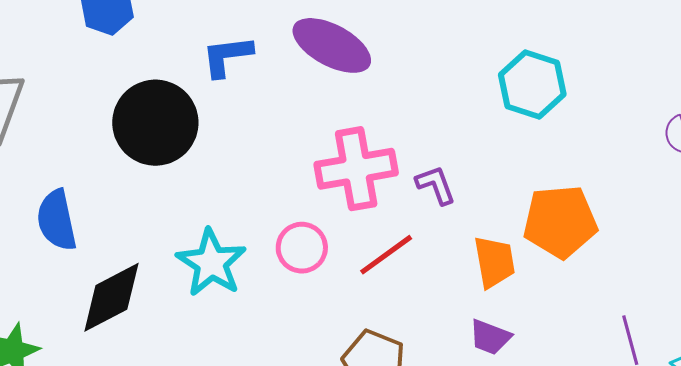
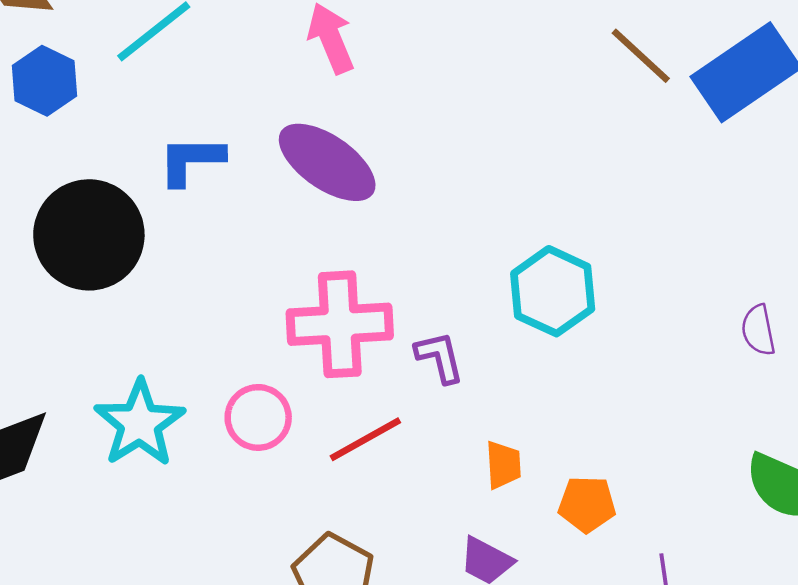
cyan hexagon: (532, 84) -> (553, 291), moved
orange pentagon: (560, 222) -> (587, 504), moved, size x0.6
orange trapezoid: (494, 262) -> (503, 465), size x0.7

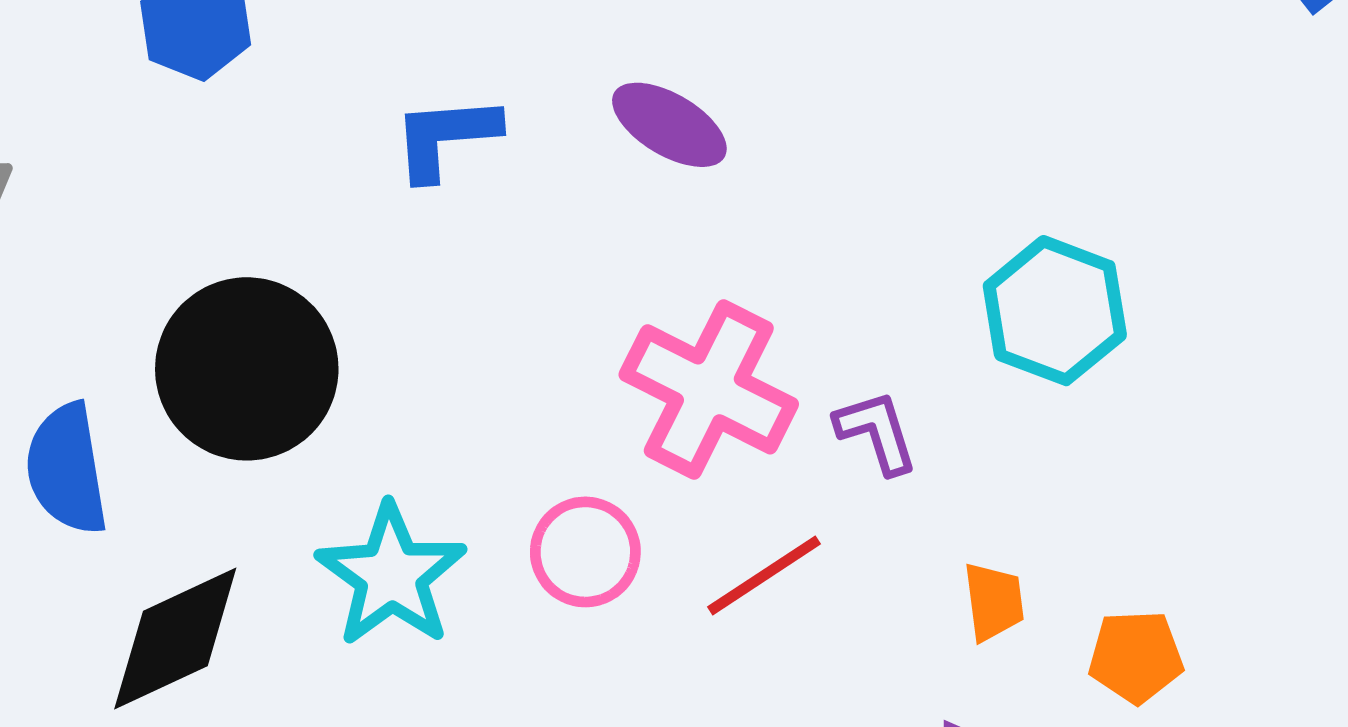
purple ellipse: (327, 162) -> (669, 125), size x0.7
black circle: (89, 235) -> (247, 369), moved
pink cross: (340, 324) -> (709, 389), turned 34

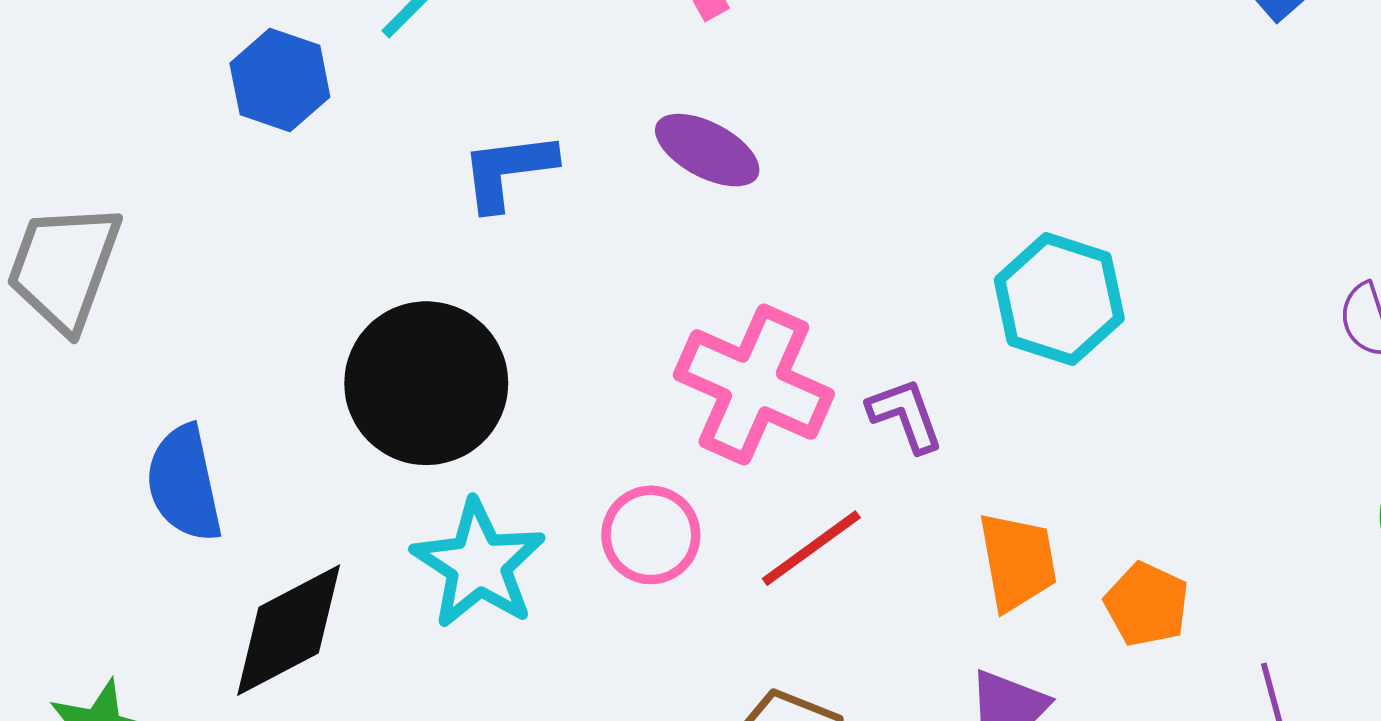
black circle: (247, 369) -> (426, 383), moved
orange trapezoid: (994, 602) -> (1017, 561), size x1.4
orange pentagon: (1136, 657) -> (1147, 604), turned 30

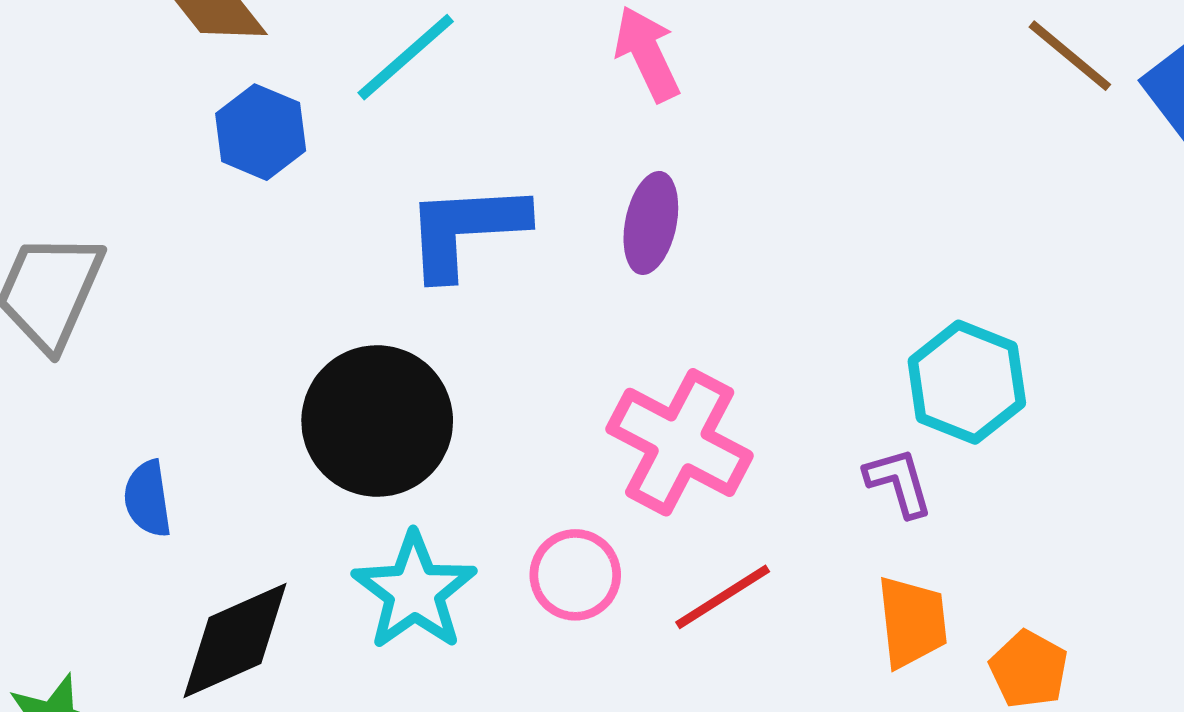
purple ellipse: (707, 150) -> (651, 223), turned 70
blue L-shape: (508, 171) -> (466, 230), size x1.4
purple L-shape: (905, 415) -> (899, 482), moved
blue semicircle: (184, 483) -> (148, 499), size x0.7

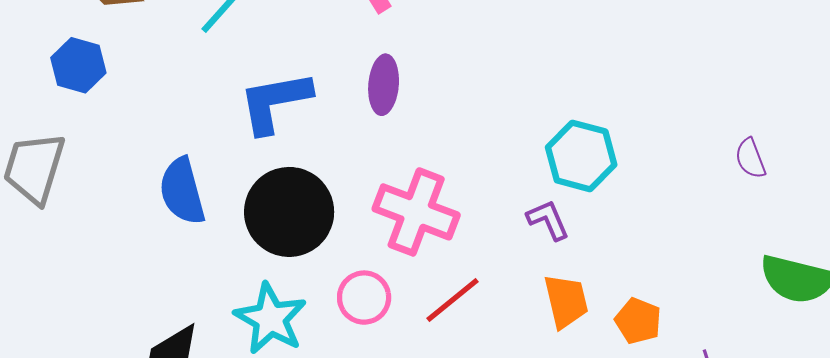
blue hexagon: (261, 132) -> (78, 65), moved
black circle: (377, 421) -> (289, 212), moved
blue semicircle: (148, 499) -> (182, 191), moved, size x1.5

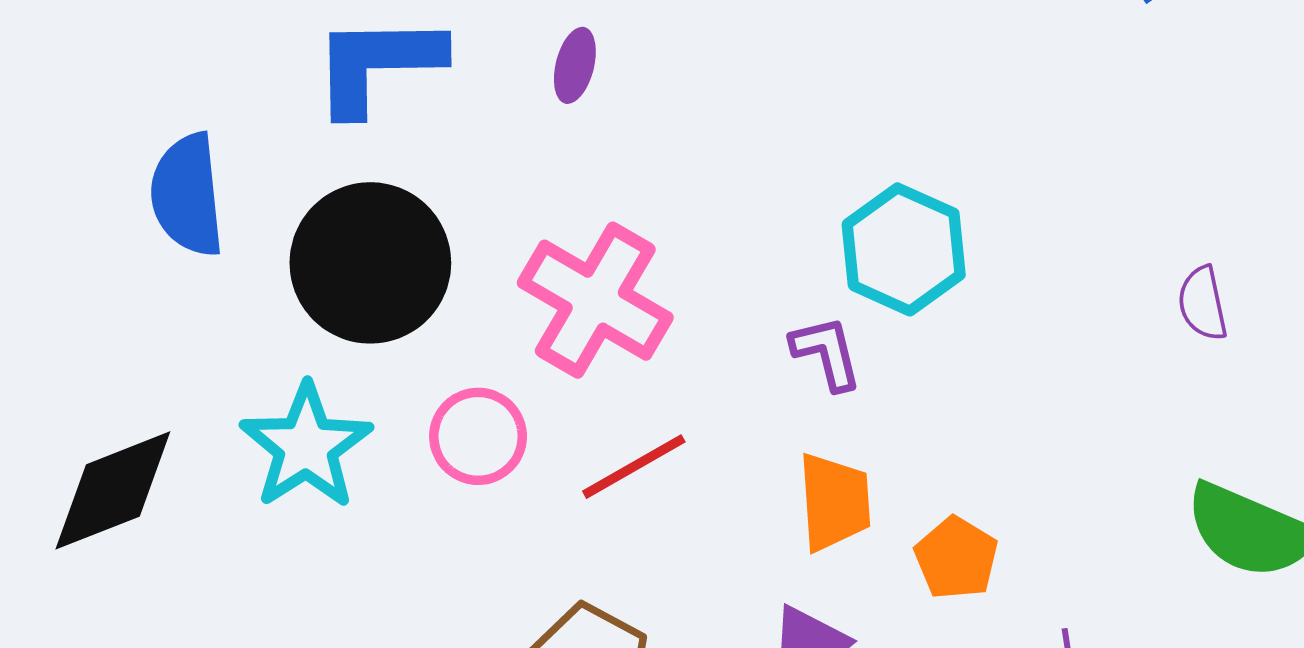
purple ellipse: (384, 85) -> (575, 65), size x0.7

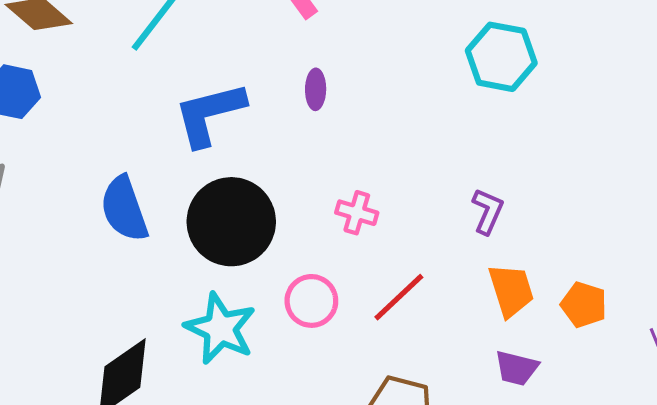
cyan hexagon: (904, 249) -> (501, 57), moved
pink cross: (595, 300) -> (357, 213), size x0.5
purple L-shape: (827, 353) -> (488, 211), turned 51

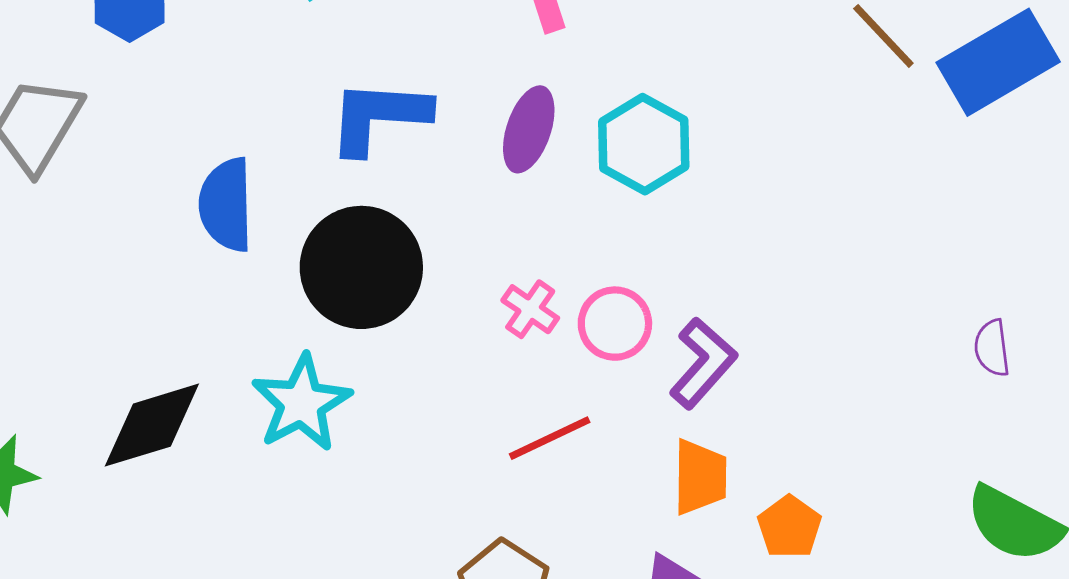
cyan hexagon: (501, 57) -> (644, 144), moved
purple ellipse: (316, 89) -> (529, 129), size x1.5
purple L-shape: (488, 211) -> (703, 363), size x1.4
pink circle: (311, 301) -> (615, 324), moved

